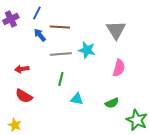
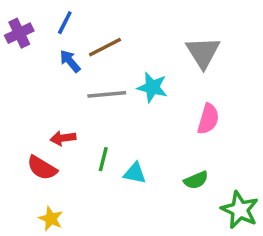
brown line: (60, 27) -> (105, 47), turned -30
red arrow: (22, 69) -> (63, 138), moved
green line: (61, 79) -> (103, 159), moved
yellow star: (15, 125) -> (51, 219), moved

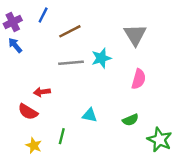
blue arrow: (70, 61) -> (15, 45), moved
cyan star: (152, 87) -> (101, 58), turned -30
green line: (103, 159) -> (62, 136), moved

